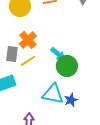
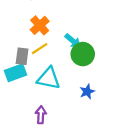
gray rectangle: (12, 54) -> (22, 56), moved
cyan triangle: (53, 94) -> (49, 78), moved

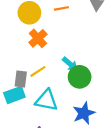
orange cross: (40, 25) -> (38, 38), moved
blue star: (87, 92) -> (84, 113), size x1.5

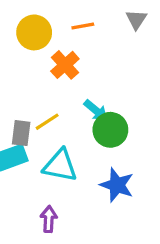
orange cross: (38, 38) -> (65, 65), moved
blue star: (84, 113) -> (117, 185), turned -30

